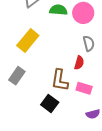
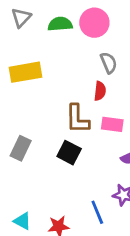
yellow rectangle: (28, 40) -> (25, 72), turned 50
gray rectangle: (17, 76) -> (21, 148), moved

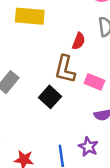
red semicircle: (100, 91) -> (79, 41), moved

